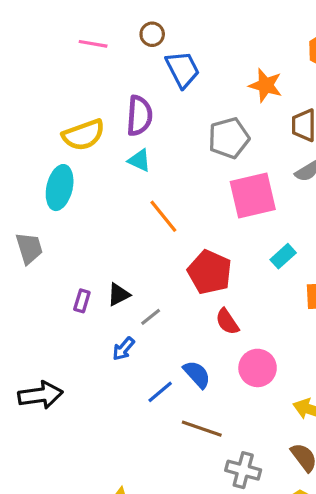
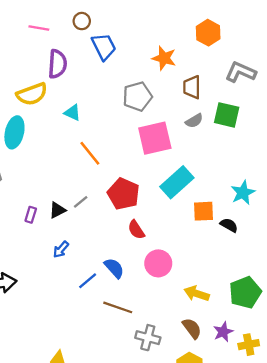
purple semicircle: (139, 116) -> (57, 64), moved
cyan rectangle: (283, 256) -> (177, 182), size x1.8
gray line: (151, 317) -> (81, 202), moved

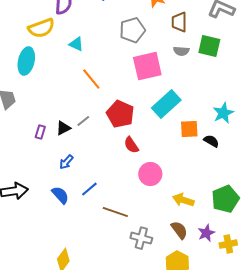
gray semicircle: (194, 121) -> (181, 51), turned 35
blue semicircle: (114, 268) -> (60, 195), moved

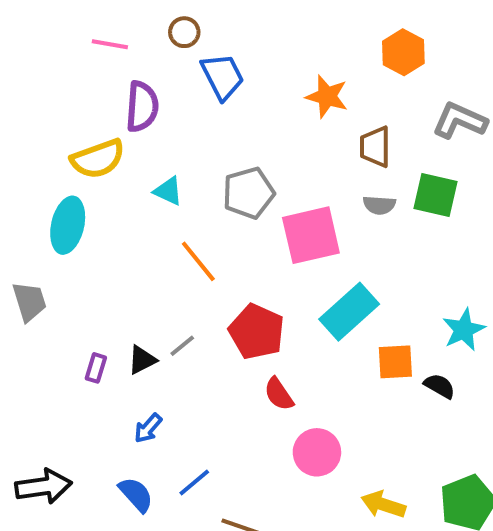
gray pentagon: (132, 30) -> (249, 193), moved

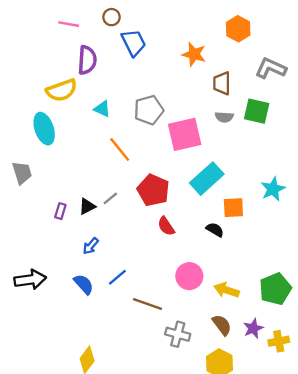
cyan ellipse: (68, 225) -> (44, 129), turned -32
black semicircle: (440, 386) -> (215, 230), moved
pink circle: (317, 452) -> (189, 276), moved

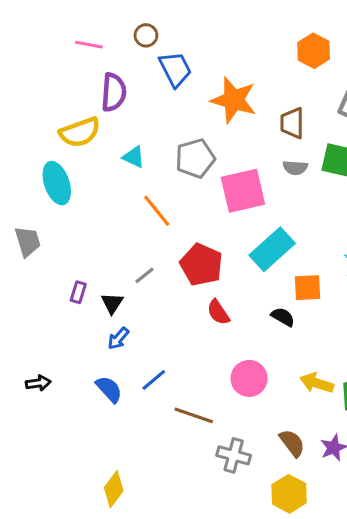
orange star: (194, 54) -> (234, 100), moved, size x1.4
black triangle: (87, 206) -> (112, 303), moved, turned -30
black arrow: (30, 280) -> (38, 383), size x0.6
yellow arrow: (226, 290) -> (317, 383), moved

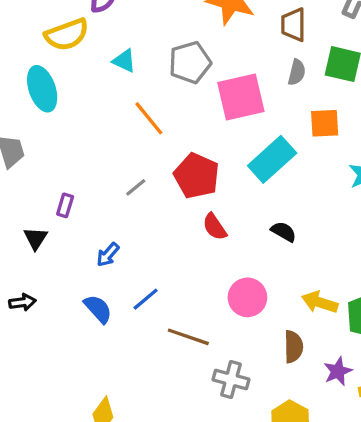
gray semicircle: (295, 168) -> (297, 72), turned -80
orange square: (308, 288) -> (325, 123), moved
black triangle: (112, 303) -> (36, 238), moved
brown semicircle: (292, 443) -> (293, 347), moved, turned 36

